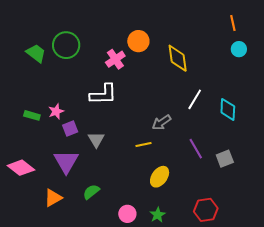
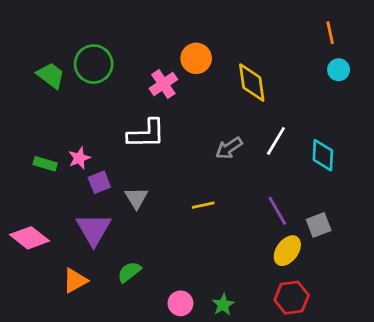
gray arrow: (162, 122) -> (229, 148), moved
yellow ellipse: (160, 177) -> (287, 251), moved

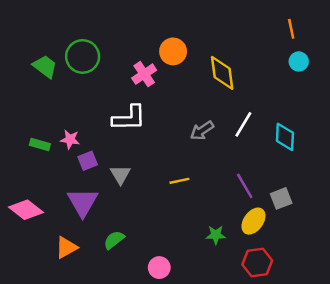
pink star: (79, 158) -> (70, 139), turned 30
green star: (223, 305) -> (216, 235), moved, turned 30

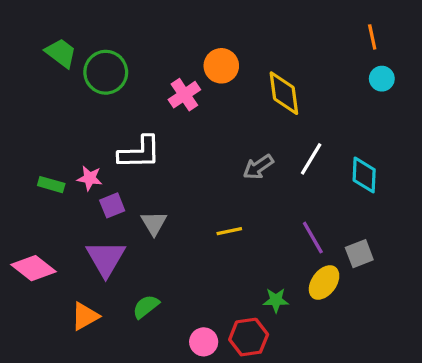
green trapezoid: (45, 67) -> (61, 53), moved
white L-shape: (129, 118) -> (139, 152), moved
red hexagon: (257, 263) -> (249, 337), moved

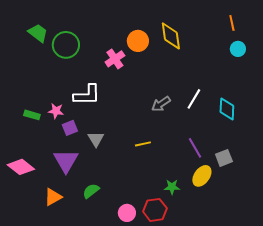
yellow diamond: (284, 93) -> (171, 36), moved

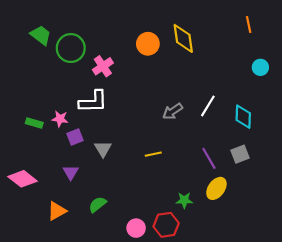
cyan circle: (238, 49) -> (260, 67), moved
pink cross: (115, 59) -> (103, 66), moved
gray square: (224, 158) -> (240, 154), moved
purple triangle: (66, 161) -> (71, 172), size x0.6

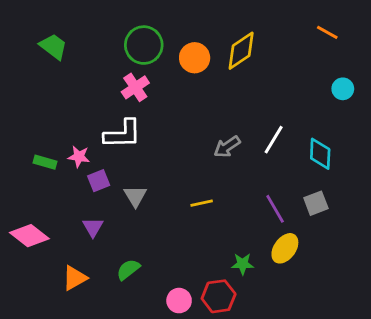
orange line: (249, 24) -> (327, 32), turned -49
yellow diamond: (183, 38) -> (241, 51), turned 64
green circle: (71, 48) -> (144, 45), moved

